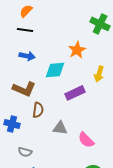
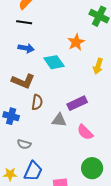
cyan diamond: (55, 70) -> (54, 62), turned 60
purple rectangle: (75, 93) -> (77, 103), moved

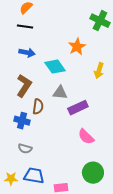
brown L-shape: (23, 81) -> (24, 86), turned -80
blue cross: (11, 116) -> (22, 121), moved
gray triangle: (59, 120) -> (60, 93), moved
blue trapezoid: (33, 171) -> (34, 176), turned -105

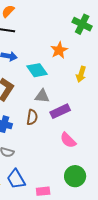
brown semicircle: (38, 107) -> (32, 117), moved
blue trapezoid: (34, 176) -> (16, 179), turned -130

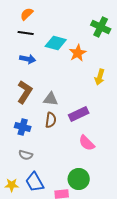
cyan diamond: (37, 70) -> (56, 43), moved, turned -40
gray triangle: (42, 96) -> (51, 99), moved
green circle: (75, 176) -> (79, 179), moved

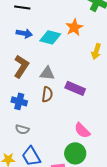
cyan diamond: (56, 43) -> (50, 37), moved
purple rectangle: (79, 114) -> (75, 88), turned 48
pink semicircle: (87, 143) -> (82, 130), moved

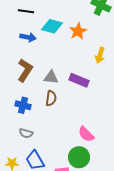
cyan diamond: (50, 37) -> (52, 26), moved
purple rectangle: (75, 88) -> (79, 80), moved

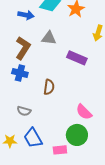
gray triangle: (51, 77) -> (49, 38), moved
brown semicircle: (51, 98) -> (49, 87), moved
blue cross: (23, 105) -> (20, 73), moved

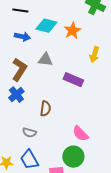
blue cross: (20, 73) -> (16, 95), turned 35
gray semicircle: (24, 111) -> (29, 133), moved

